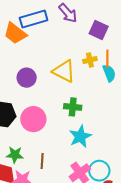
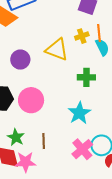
green cross: (73, 107) -> (86, 77), moved
green star: (15, 155) -> (16, 137), turned 30

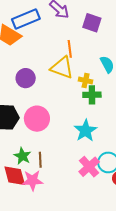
orange line: (99, 33) -> (70, 49), moved
yellow cross: (82, 36) -> (86, 81), moved, turned 32
brown line: (44, 141) -> (40, 160), moved

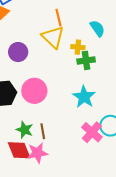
yellow triangle: (62, 68) -> (53, 37), turned 30

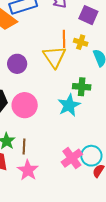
yellow cross: (78, 47) -> (81, 42), moved
cyan star: (84, 97) -> (69, 105), moved
pink star: (37, 153) -> (28, 170), moved, turned 30

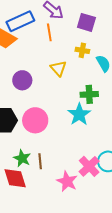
orange line: (64, 39) -> (49, 32), moved
yellow triangle: (54, 57) -> (58, 68), size x0.7
pink star: (28, 170) -> (67, 181), moved

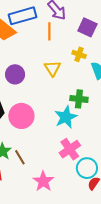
brown line: (40, 161) -> (20, 157), turned -35
pink cross: (89, 166) -> (70, 149), moved

